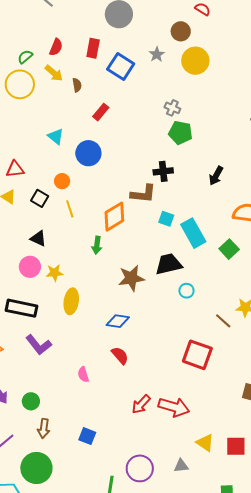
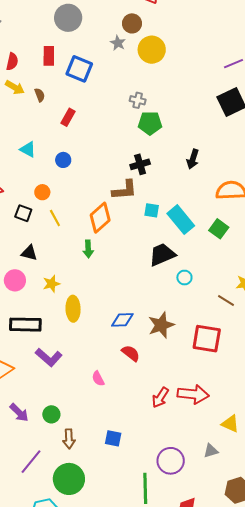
gray star: (157, 54) -> (118, 43), moved
blue circle: (88, 153) -> (63, 160), size x0.6
pink circle: (30, 267) -> (15, 280), moved
brown star: (131, 278) -> (161, 325), moved

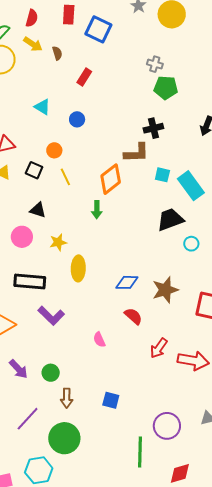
red arrow: (160, 397) -> (159, 348), moved

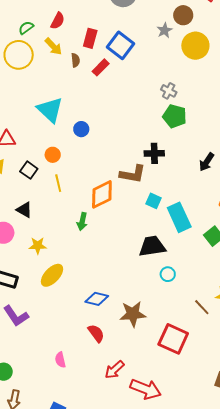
red rectangle: (69, 15) -> (90, 38), moved
red rectangle: (84, 77) -> (101, 67), moved
cyan triangle: (42, 107) -> (50, 110), size x1.6
yellow ellipse: (78, 268) -> (52, 275), turned 30
pink semicircle: (99, 340) -> (60, 360), moved

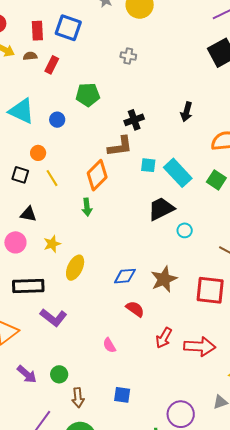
brown semicircle: (75, 60) -> (30, 56), turned -72
red rectangle: (101, 67) -> (52, 65), moved
green pentagon: (175, 116) -> (88, 95), moved

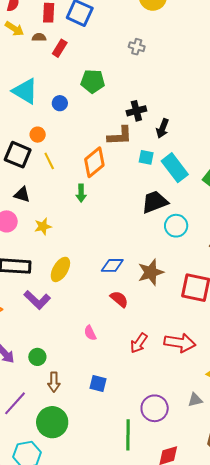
black arrow: (187, 112) -> (162, 128), moved
black square: (20, 175) -> (18, 155), size x1.5
cyan circle: (185, 230) -> (176, 226), size x1.5
yellow ellipse: (75, 268) -> (60, 269), moved
red arrow: (164, 338) -> (139, 343), moved

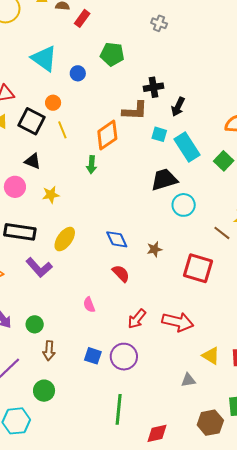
blue diamond: (112, 265) -> (117, 239), turned 60
brown star: (151, 272) -> (154, 249), size x0.6
purple circle: (155, 408) -> (124, 357), moved
green circle: (52, 422) -> (44, 391), size x0.7

